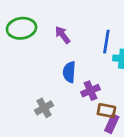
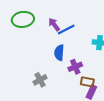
blue line: (106, 42) -> (66, 30), moved, turned 54

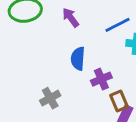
blue line: (66, 30) -> (117, 25), moved
brown rectangle: (87, 82) -> (119, 101), turned 56

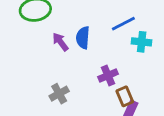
purple arrow: (71, 18) -> (60, 42), moved
blue semicircle: (78, 59) -> (83, 38), moved

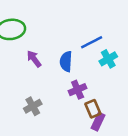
blue semicircle: (83, 38) -> (66, 61), moved
cyan cross: (142, 42) -> (108, 59), turned -36

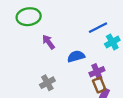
blue semicircle: (66, 61) -> (76, 56), moved, turned 70
purple cross: (78, 90) -> (97, 72), moved

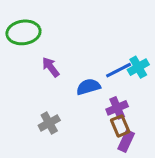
blue line: (98, 28) -> (119, 70), moved

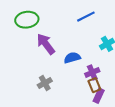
purple arrow: (51, 67) -> (46, 44), size x1.5
blue line: (119, 70) -> (86, 17), moved

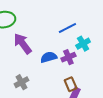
blue line: (86, 17) -> (67, 28), moved
purple cross: (92, 72) -> (68, 57), moved

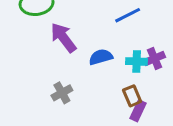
cyan cross: (83, 44) -> (137, 61), moved, turned 32
purple cross: (68, 57) -> (154, 58), moved

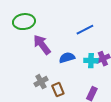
brown rectangle: (132, 96) -> (58, 90), moved

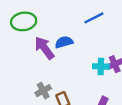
blue line: (85, 30) -> (94, 18), moved
blue semicircle: (67, 58) -> (64, 42), moved

